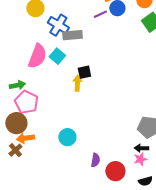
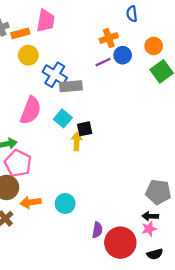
cyan square: (57, 56) -> (63, 118), moved
orange arrow: (25, 138) -> (31, 202), moved
red circle: (115, 171) -> (120, 243), size x1.4

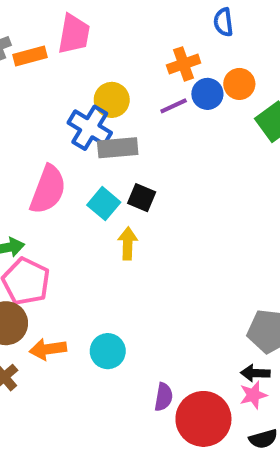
orange circle: (154, 46) -> (239, 84), moved
yellow circle: (28, 55) -> (112, 100), moved
black square: (85, 129) -> (142, 198), moved, turned 35

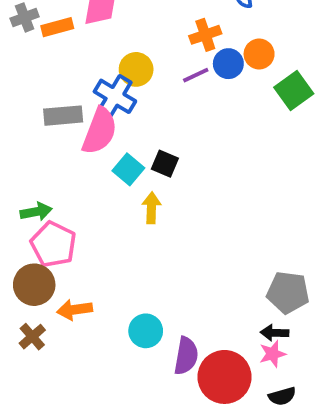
gray rectangle: (118, 148) -> (63, 116), moved
pink semicircle: (48, 190) -> (100, 131), moved
cyan circle: (108, 351) -> (146, 331), moved
purple semicircle: (164, 397) -> (186, 356), size x1.4

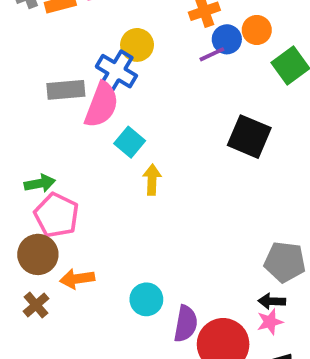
purple line: (196, 75) -> (212, 54), moved
black square: (165, 164) -> (249, 137), moved, size x1.6

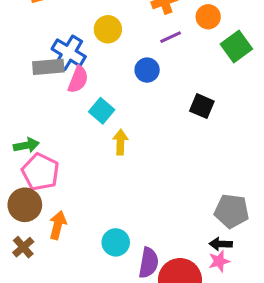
blue circle: (227, 39) -> (147, 70), moved
blue cross: (116, 71) -> (69, 53), moved
pink semicircle: (101, 105) -> (78, 79), size x0.7
black square: (249, 137) -> (202, 106), size x0.7
orange arrow: (77, 279) -> (58, 225), turned 112

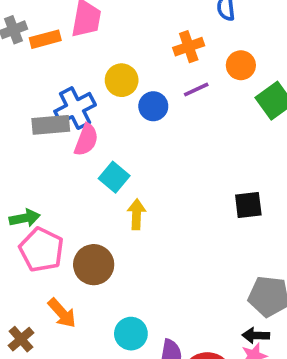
blue cross: (69, 53) -> (75, 108), turned 32
blue circle: (147, 70) -> (153, 106), moved
black square: (202, 106) -> (248, 205), moved, turned -30
brown circle: (25, 205) -> (94, 265), moved
orange arrow: (58, 225) -> (62, 313), turned 124

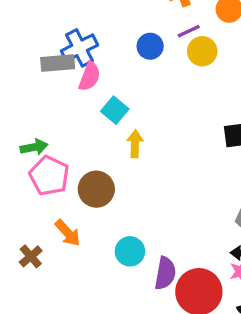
yellow circle: (122, 80) -> (202, 51), moved

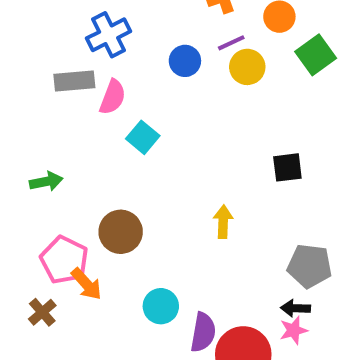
blue cross: (79, 48) -> (109, 35), moved
yellow arrow: (135, 144) -> (223, 222), moved
pink pentagon: (49, 176) -> (64, 260), moved

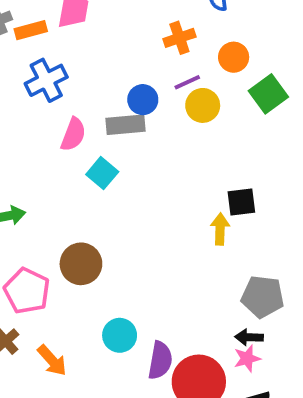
blue cross: (109, 35) -> (46, 80), moved
gray rectangle: (74, 81) -> (125, 125), moved
yellow arrow: (223, 222) -> (220, 229), moved
orange arrow: (86, 284) -> (52, 360), moved

